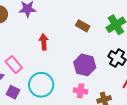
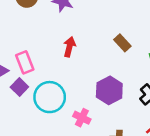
pink cross: (81, 91) -> (82, 118), moved
purple square: (13, 92) -> (19, 87), moved

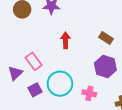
brown rectangle: (122, 43) -> (106, 38), moved
purple square: (19, 87) -> (35, 90), moved, turned 32

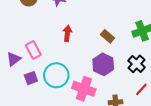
pink cross: (89, 93) -> (84, 89), size x1.6

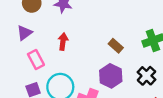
red arrow: (67, 33) -> (63, 42), moved
purple triangle: (14, 59) -> (25, 33), moved

